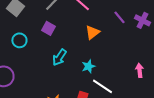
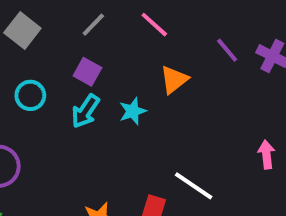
cyan arrow: (59, 57) -> (85, 111), moved
cyan star: (88, 66) -> (133, 111), moved

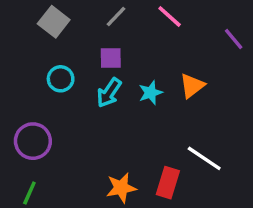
purple square: (87, 72) -> (111, 58), turned -30
orange triangle: (174, 80) -> (192, 86), moved

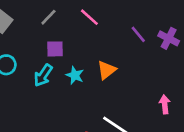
purple square: (111, 58) -> (55, 49), moved
cyan star: (151, 93) -> (75, 75), turned -30

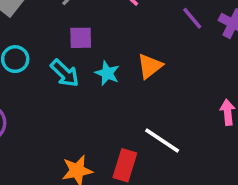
cyan arrow: (43, 75) -> (65, 73), turned -80

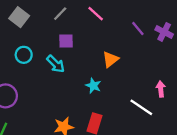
cyan star: (107, 73) -> (93, 86), moved
white line: (162, 141) -> (141, 107), moved

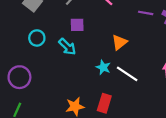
purple line: (138, 29) -> (146, 13), turned -40
white line: (141, 107) -> (127, 74), moved

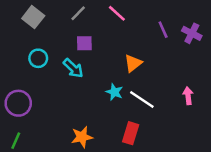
purple line: (146, 13) -> (163, 30), turned 56
red rectangle: (104, 103) -> (131, 133), moved

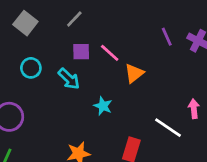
pink line: (117, 13) -> (110, 53), moved
cyan star: (114, 92) -> (103, 106), moved
white line: (142, 99) -> (168, 128), moved

